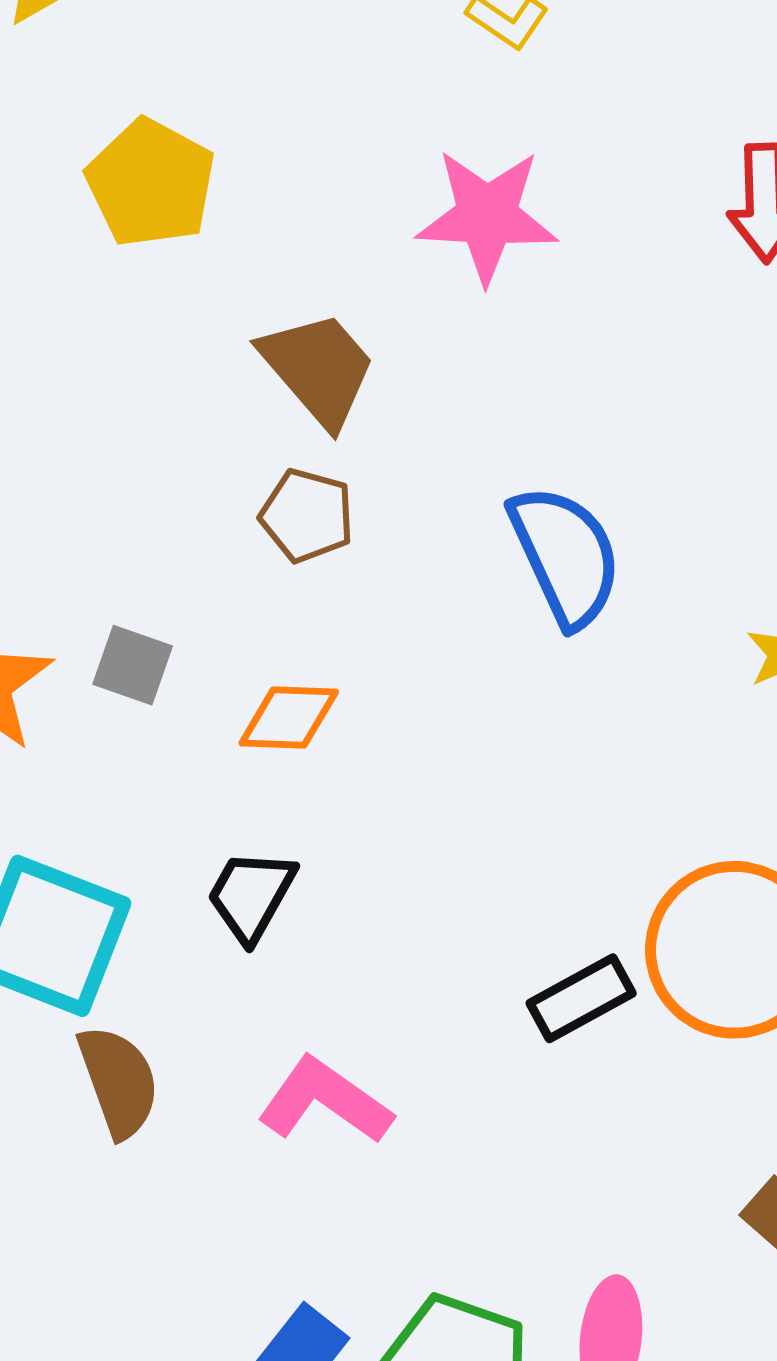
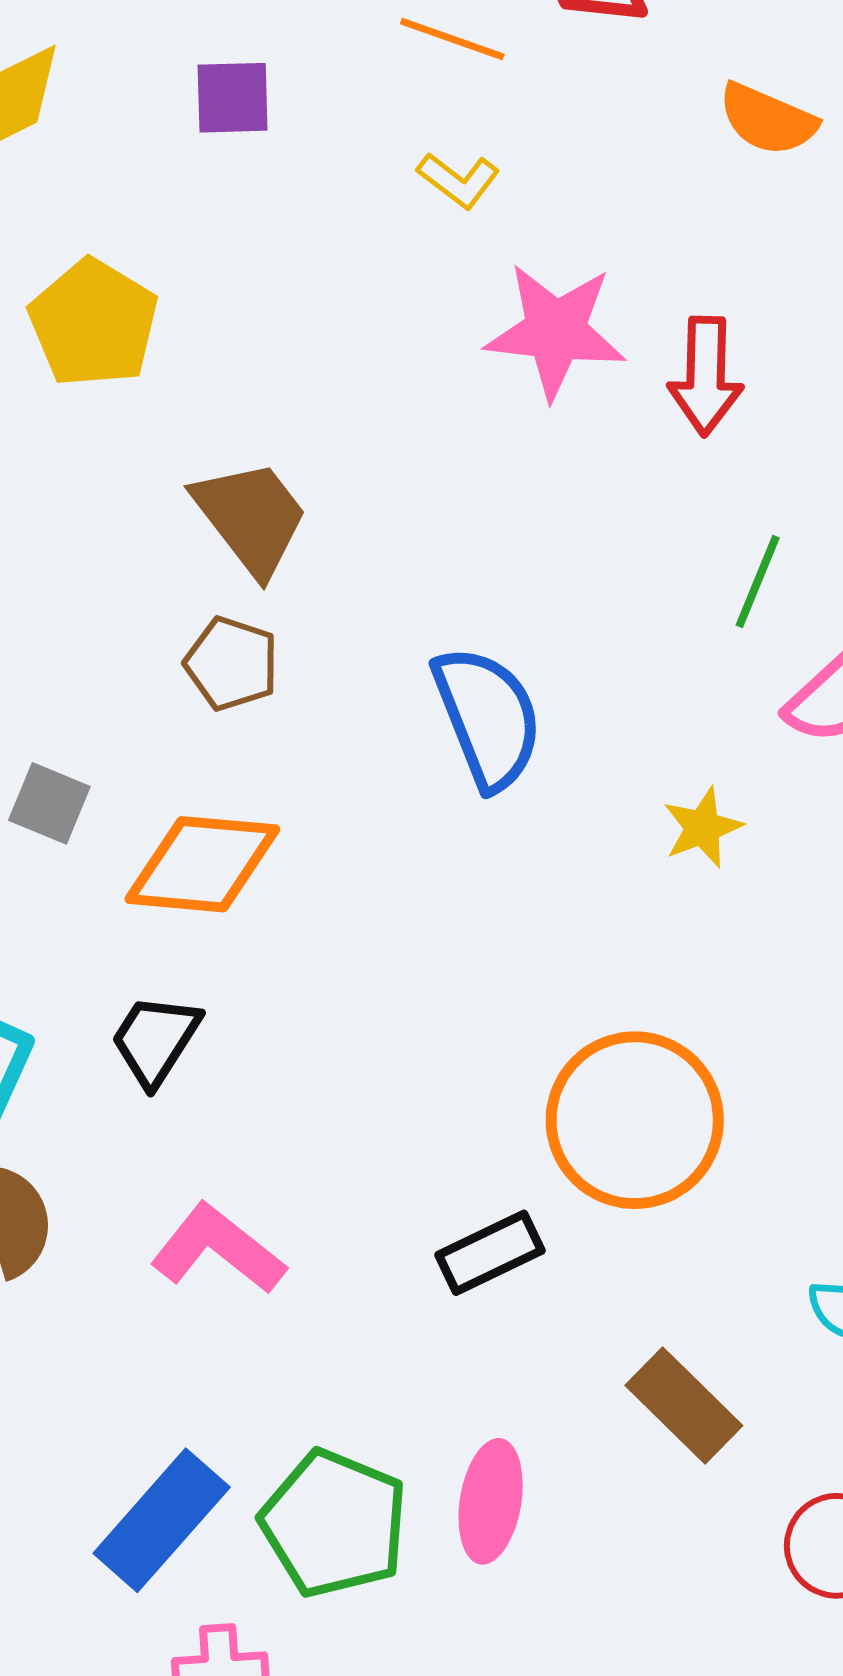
pink star: (487, 216) -> (556, 331), moved
orange diamond: (289, 718) -> (202, 864), size x1.5
black rectangle: (581, 998) -> (490, 1253), moved

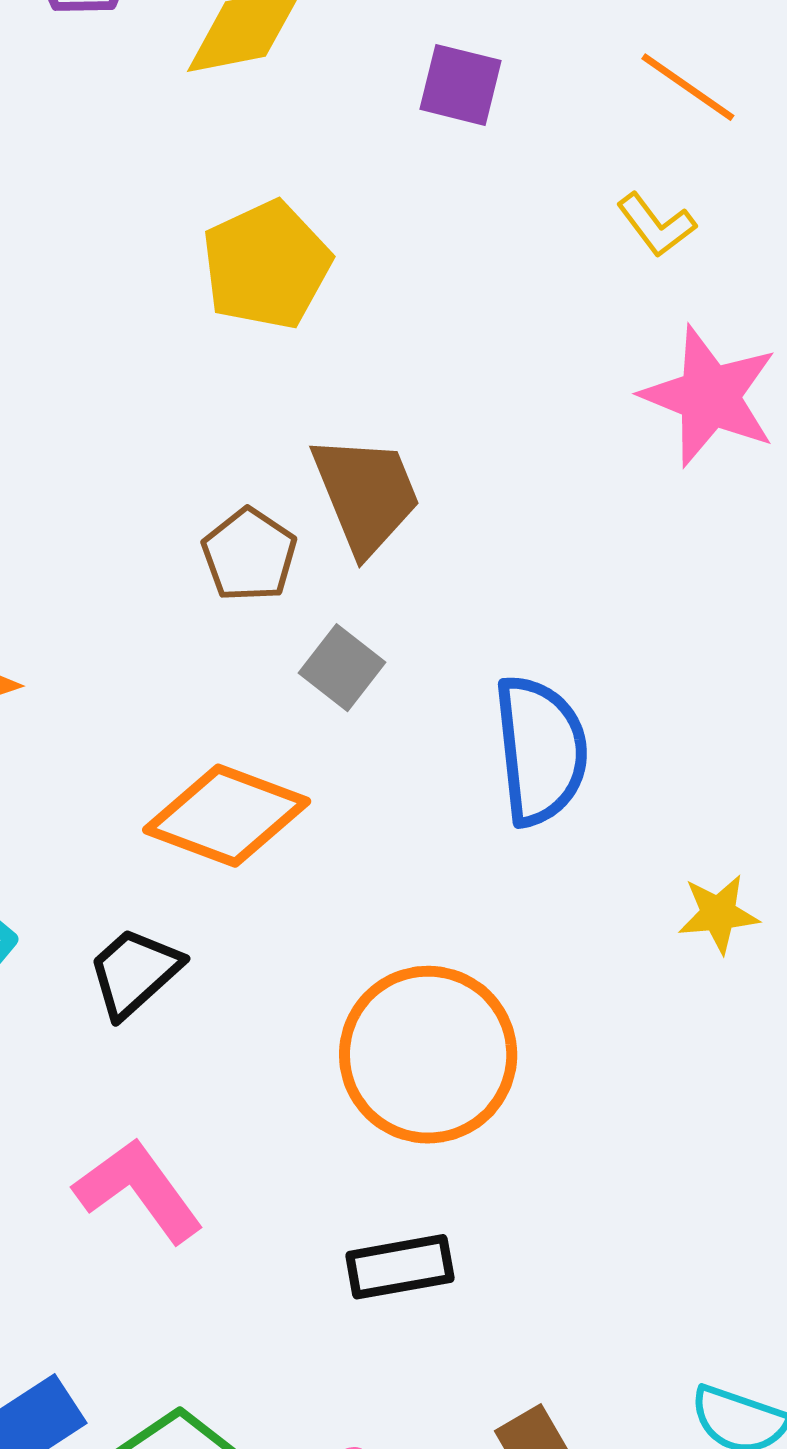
brown pentagon: (232, 664) -> (249, 555), moved
gray square: (49, 803) -> (342, 668), moved
orange circle: (635, 1120) -> (428, 1055), moved

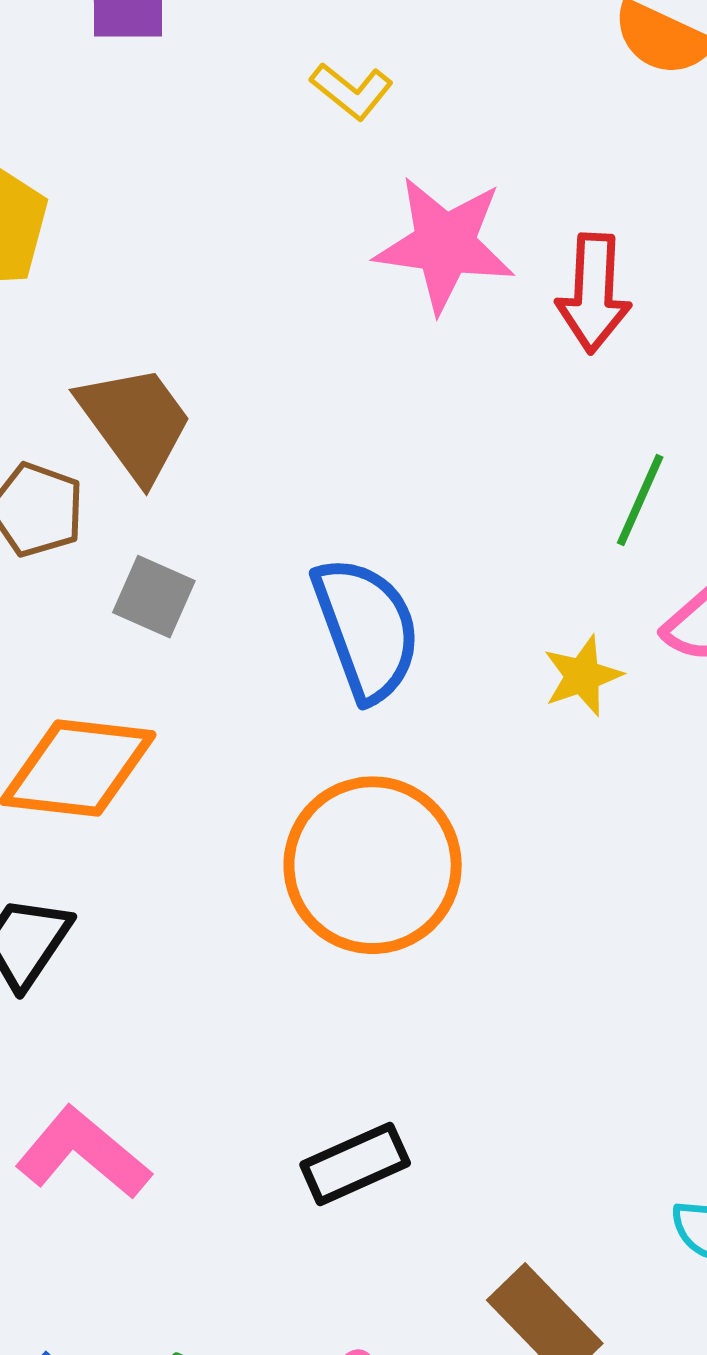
yellow star: (718, 914) -> (583, 676), moved
orange circle: (428, 1055) -> (373, 865), moved

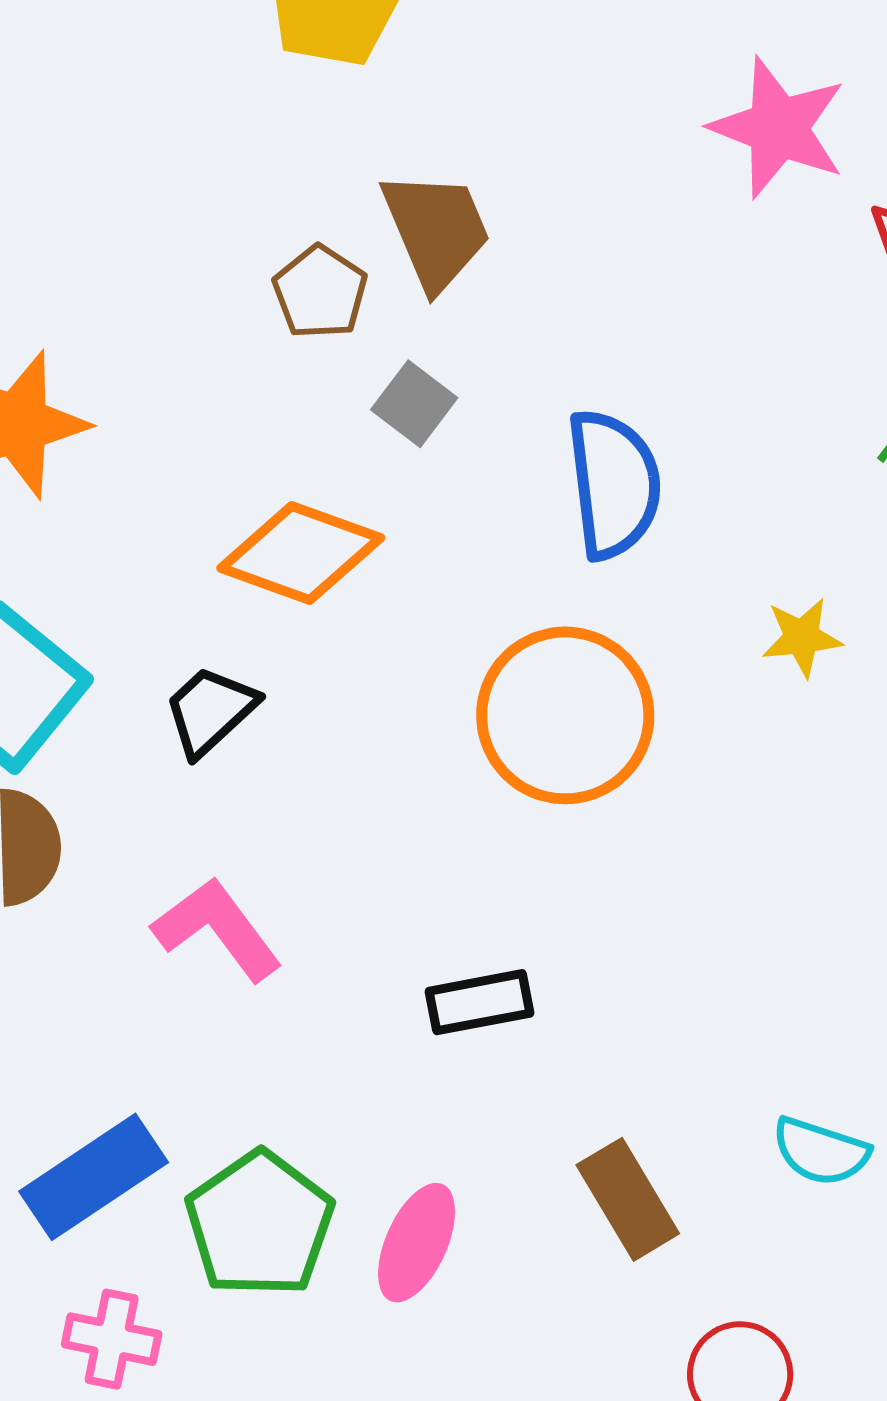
yellow star: (583, 676) -> (802, 637), moved

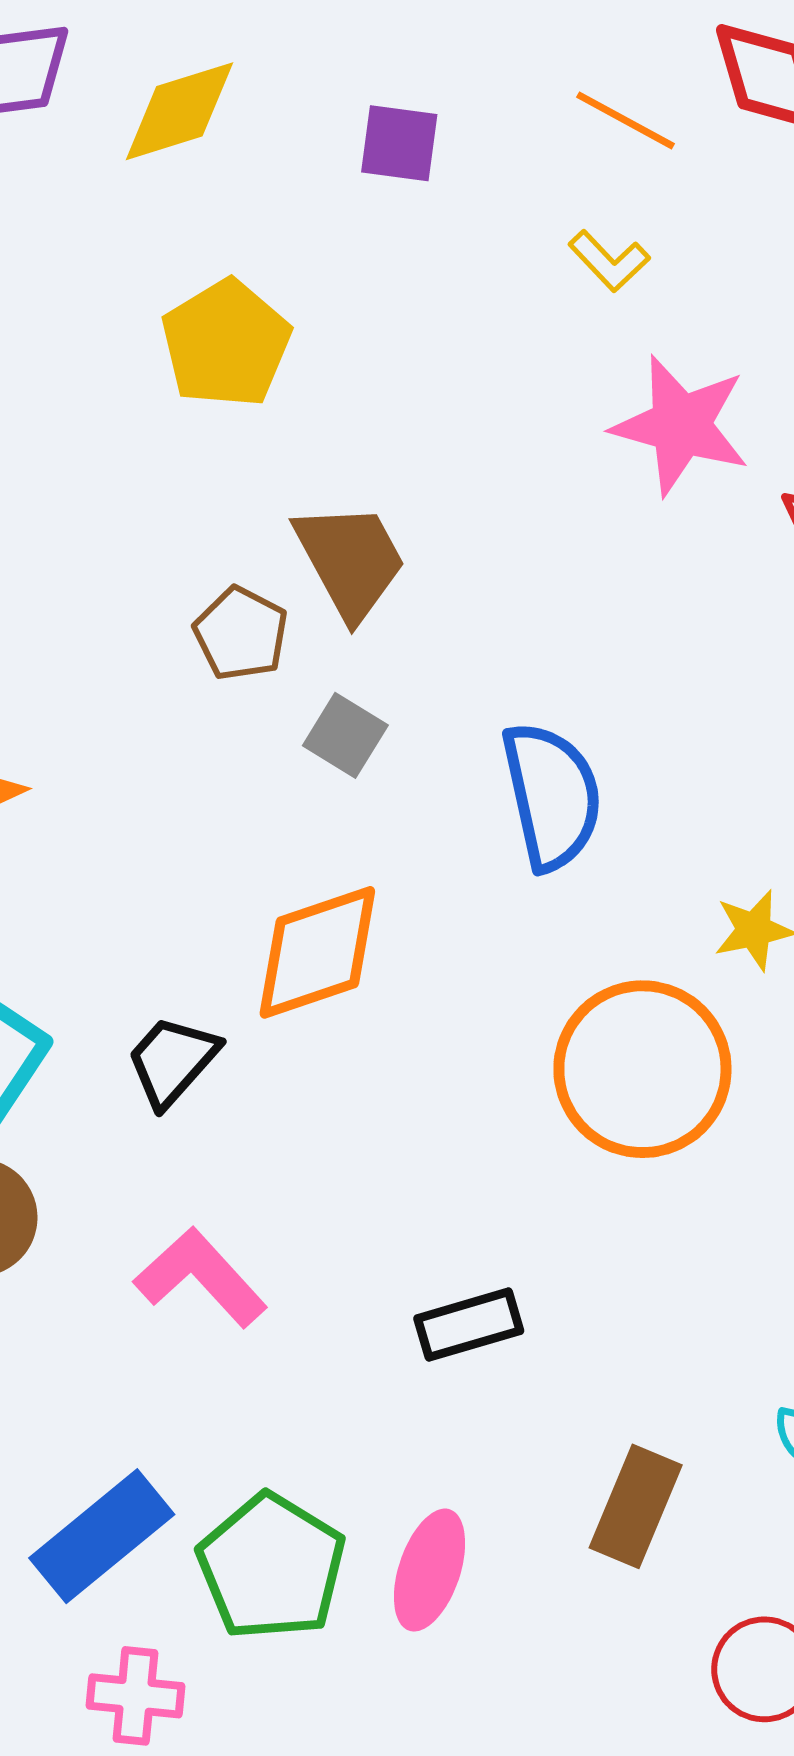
orange diamond: (301, 553) -> (317, 952), moved, turned -33
orange circle: (565, 715) -> (642, 1069), moved
brown rectangle: (628, 1199) -> (636, 1506), turned 59

